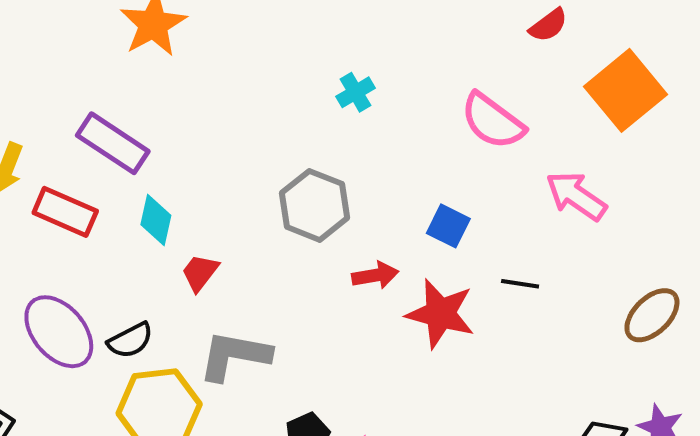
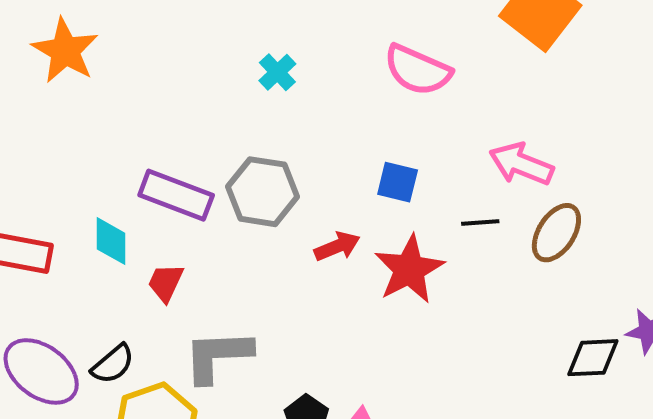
purple rectangle: (113, 143) -> (176, 195), moved
pink arrow: (576, 196) -> (521, 164), moved
red star: (440, 314) -> (409, 269), turned -30
brown ellipse: (652, 315) -> (556, 233), moved

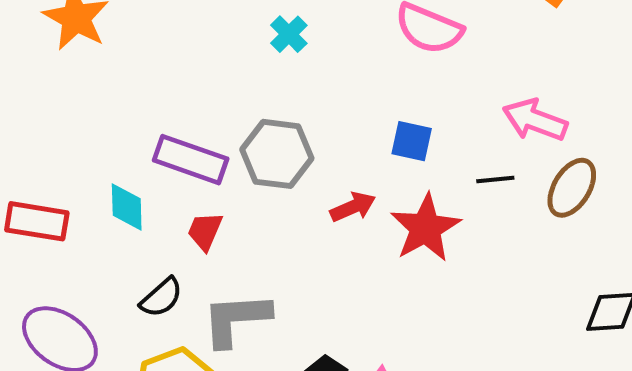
red trapezoid: (166, 283) -> (205, 231), moved
black semicircle: (113, 364) -> (161, 297), moved

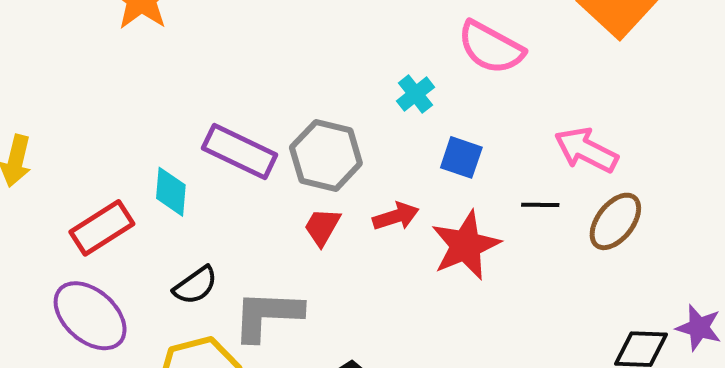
cyan cross: (289, 34) -> (415, 94), moved
red rectangle: (37, 221) -> (102, 228), moved, turned -48
red trapezoid: (205, 231) -> (322, 227), moved

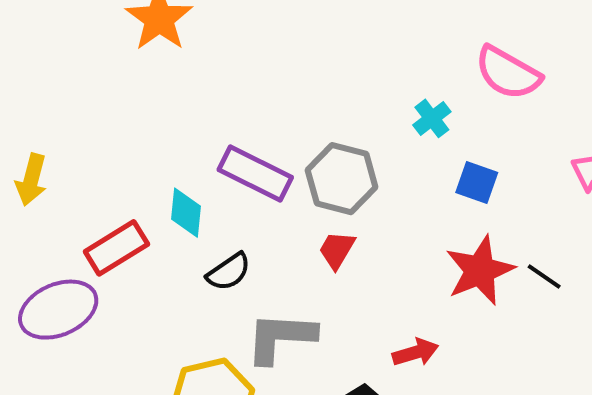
black line: (540, 205) -> (544, 277), moved, turned 33
red arrow: (396, 216) -> (416, 352), moved
black semicircle: (195, 285) -> (229, 272), moved
purple ellipse: (90, 316) -> (58, 310), moved, turned -66

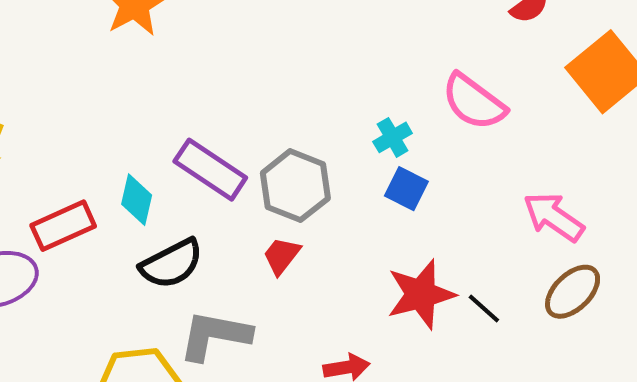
blue square: (477, 182) -> (406, 189), moved
black semicircle: (229, 272) -> (171, 264), size x1.4

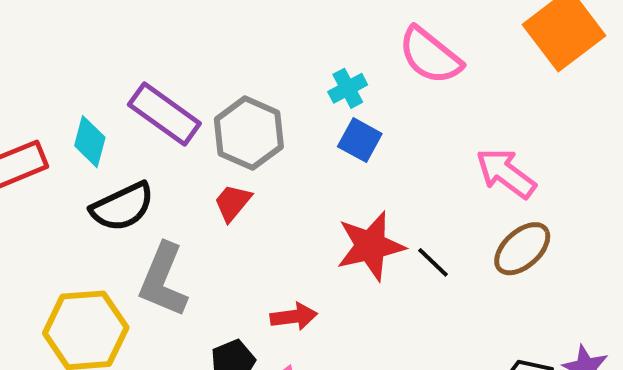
gray L-shape: (215, 335) -> (163, 280), turned -80

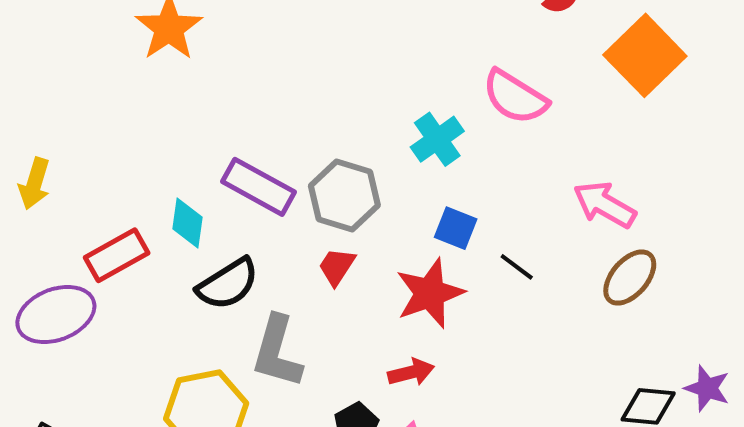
cyan cross: (348, 88) -> (437, 139), size x1.4
blue square: (360, 140) -> (456, 228), moved
red star: (370, 246) -> (430, 293), moved
black line: (433, 262) -> (517, 267), moved

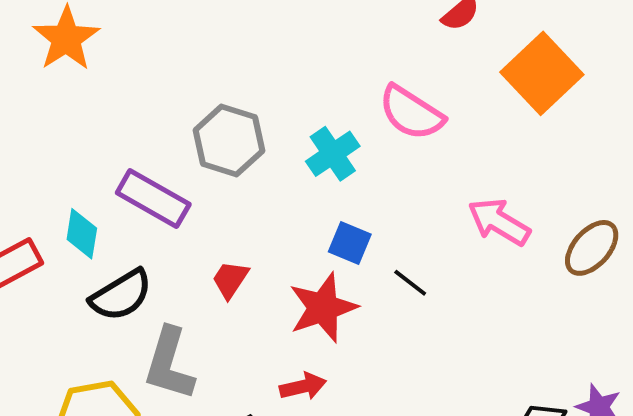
gray hexagon: (344, 196) -> (229, 140), moved
brown ellipse: (630, 278) -> (592, 248), moved

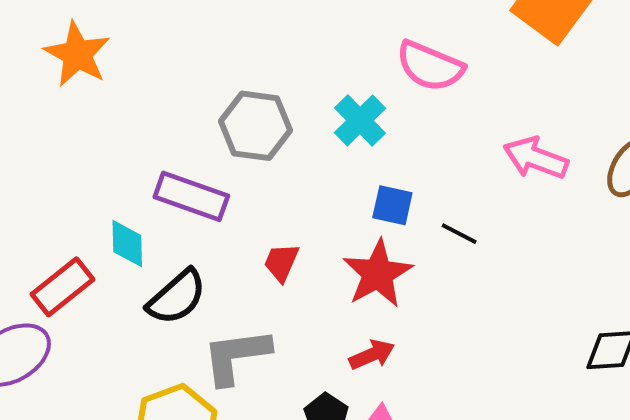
gray L-shape: (169, 364) -> (236, 356), turned 76

